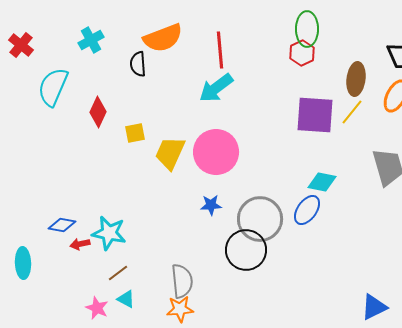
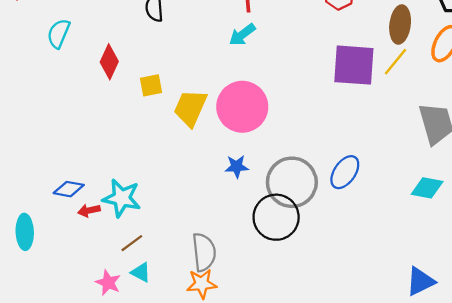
cyan semicircle: (53, 87) -> (59, 33), size x0.7
cyan arrow: (216, 88) -> (242, 35), size x0.7
cyan diamond: (322, 182) -> (427, 188), moved

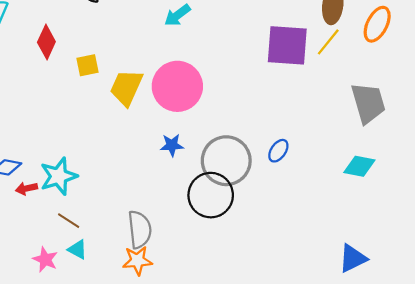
blue ellipse: (345, 172) -> (278, 151), size x0.7
cyan star: (122, 198) -> (59, 176), turned -30
brown line: (132, 243) -> (69, 221), turned 70

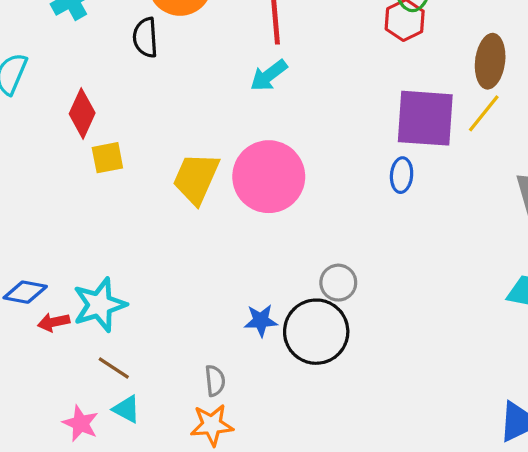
yellow square: (87, 65) -> (107, 158), moved
blue star: (172, 145) -> (261, 321), moved
blue ellipse: (278, 151) -> (402, 175), moved, turned -30
gray circle: (226, 161) -> (338, 283), size x0.5
gray semicircle: (140, 230) -> (215, 381), size x0.6

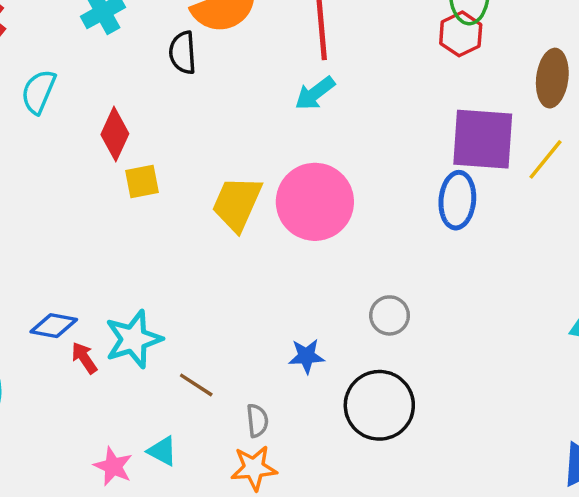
yellow line: (484, 113) -> (546, 159), moved
blue ellipse: (402, 175) -> (457, 200), size x1.5
red arrow: (54, 322) -> (84, 358), turned 68
black circle: (316, 332) -> (379, 405), moved
brown line: (114, 368) -> (196, 385), moved

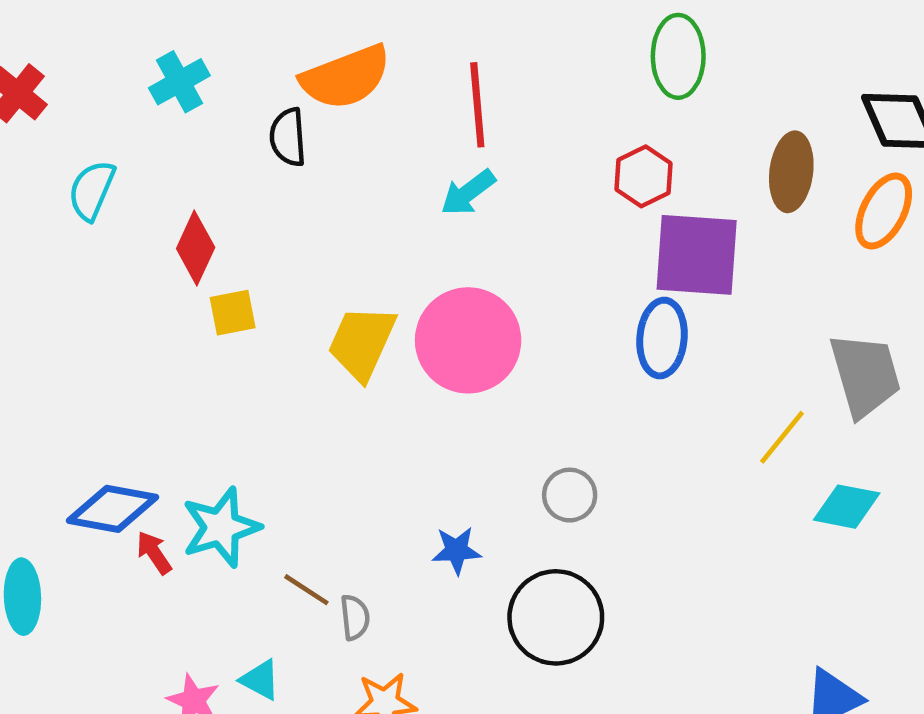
red hexagon: (461, 34) -> (644, 176), moved
yellow line: (546, 159) -> (782, 437), moved
blue diamond: (54, 326) -> (112, 509), size x1.4
gray semicircle: (257, 421) -> (355, 617), moved

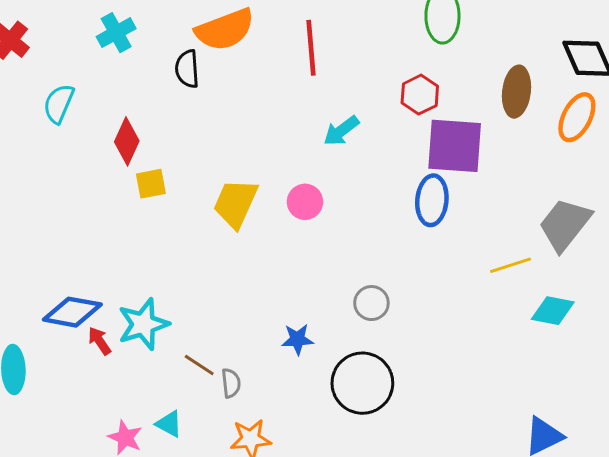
cyan arrow: (468, 193) -> (341, 131), moved
pink circle: (468, 340) -> (305, 202), size x0.5
gray trapezoid: (865, 375) -> (565, 224), turned -126
yellow line: (782, 437) -> (510, 265), turned 33

